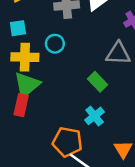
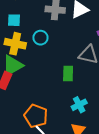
green rectangle: (97, 82) -> (68, 74), turned 35
cyan cross: (95, 116) -> (79, 105), moved

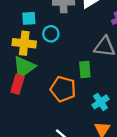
cyan square: (14, 20) -> (29, 18), moved
orange pentagon: (36, 116) -> (63, 89), moved

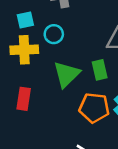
green triangle: (24, 67) -> (67, 74), moved
orange pentagon: (63, 89) -> (94, 108), moved

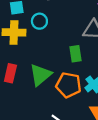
green triangle: (67, 74) -> (40, 75), moved

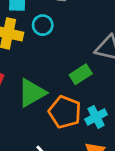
green rectangle: (76, 54) -> (81, 74), turned 56

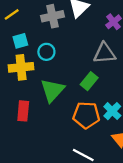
green triangle: (32, 93) -> (52, 90), moved

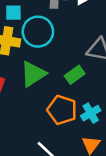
cyan circle: (46, 52) -> (38, 32), size x1.6

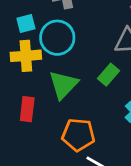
orange pentagon: (62, 110) -> (78, 135), moved

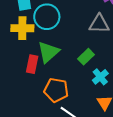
green rectangle: (108, 75) -> (86, 57), moved
red rectangle: (27, 109) -> (32, 64), moved

